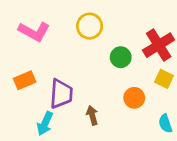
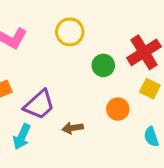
purple trapezoid: (61, 94) -> (39, 105), turned 44
brown arrow: (92, 115) -> (73, 128), turned -84

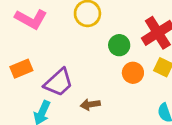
orange circle: (118, 109) -> (133, 73), moved

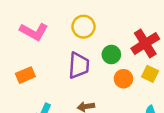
purple trapezoid: (59, 82) -> (79, 65), moved, turned -44

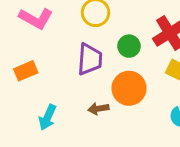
orange circle: (123, 79) -> (129, 88), moved, size x1.5

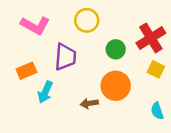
purple trapezoid: (90, 59) -> (65, 57), moved
cyan arrow: (48, 117) -> (45, 92), moved

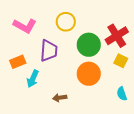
green circle: (116, 49) -> (89, 45), size x1.5
brown arrow: (89, 103) -> (60, 98), moved

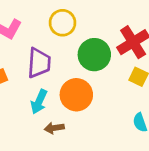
orange circle: (89, 74) -> (76, 95), moved
cyan arrow: (33, 79) -> (39, 102), moved

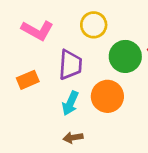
brown arrow: (54, 128) -> (73, 138), moved

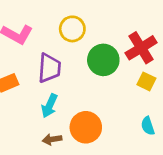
orange circle: (107, 96) -> (86, 127), moved

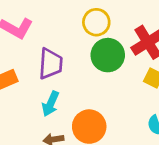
yellow circle: (72, 29) -> (96, 22), moved

